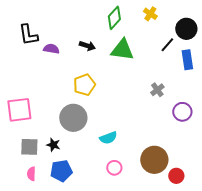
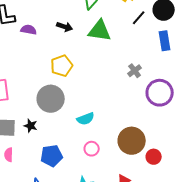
black line: (167, 45) -> (139, 18), moved
purple circle: (182, 112) -> (160, 93), size x1.4
blue pentagon: (61, 171) -> (52, 156), moved

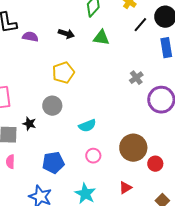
green triangle: (100, 31) -> (101, 38), size x0.7
gray circle: (51, 99) -> (52, 106), size x0.7
black star: (31, 126) -> (29, 124), moved

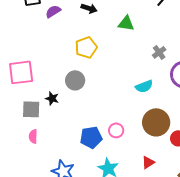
purple semicircle: (30, 37) -> (53, 11), turned -42
green triangle: (101, 38) -> (126, 23), moved
cyan semicircle: (87, 126) -> (144, 86), moved
blue pentagon: (53, 163) -> (91, 137), moved

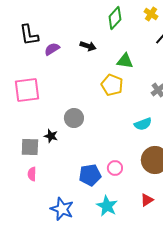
yellow pentagon: (86, 47) -> (112, 85), moved, turned -30
pink square: (21, 72) -> (27, 90), moved

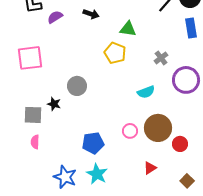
pink circle: (115, 168) -> (130, 131), moved
cyan star: (107, 206) -> (97, 174), moved

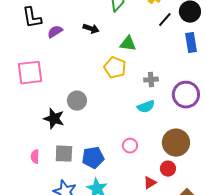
gray cross: (161, 58) -> (151, 80), moved, turned 32
black star: (54, 104) -> (54, 119), size x1.5
gray square: (33, 115) -> (64, 154), moved
brown circle: (158, 128) -> (176, 143), moved
red circle: (180, 144) -> (168, 169), moved

